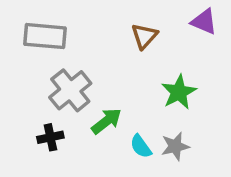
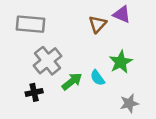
purple triangle: (204, 22) -> (122, 14), moved
cyan semicircle: (141, 146) -> (98, 78), moved
gray star: (175, 146) -> (129, 103), moved

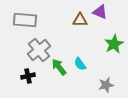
brown triangle: (98, 24) -> (80, 20), turned 49
green star: (121, 62) -> (114, 44), moved
green arrow: (72, 81) -> (59, 67), turned -90

